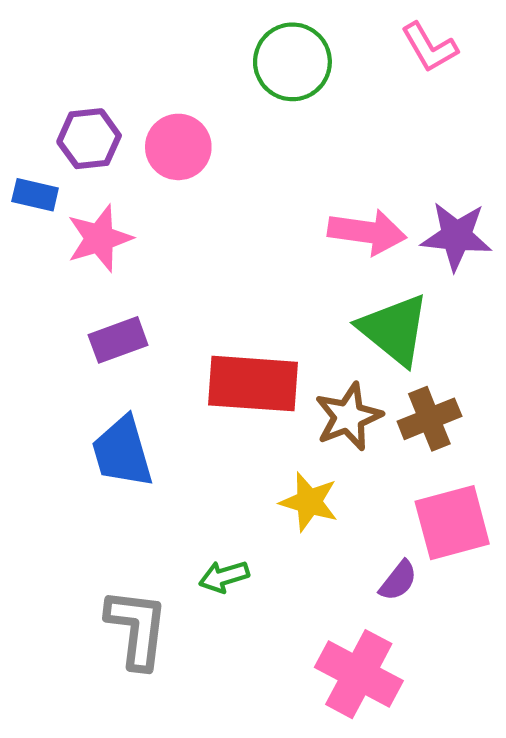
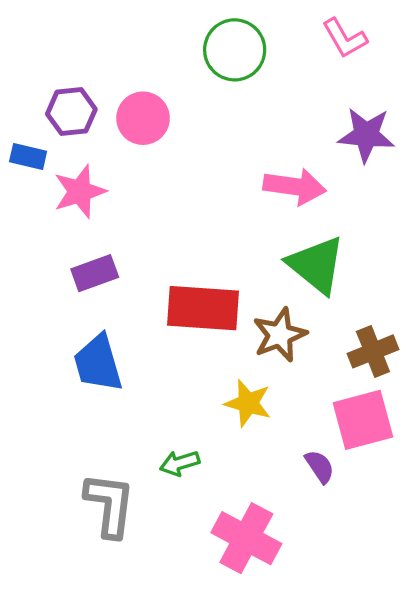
purple star: (456, 236) -> (366, 135), moved
brown cross: (429, 419) -> (373, 351), moved
purple semicircle: (398, 581) -> (320, 466), turned -72
pink cross: (359, 674) -> (246, 538), moved

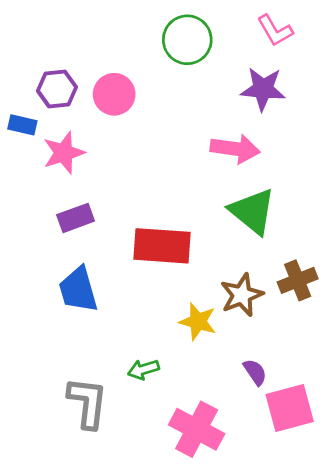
purple star: (366, 135) -> (263, 89), moved
brown star: (280, 335) -> (242, 295), moved
pink square: (363, 420) -> (290, 408), moved

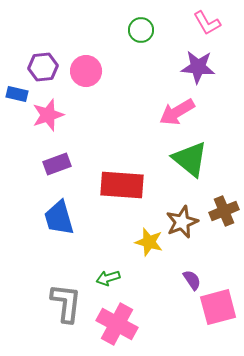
green circle: (187, 40) -> (141, 30), size x0.7
pink arrow: (235, 149) -> (177, 112), turned 141
pink cross: (197, 429) -> (117, 324), moved

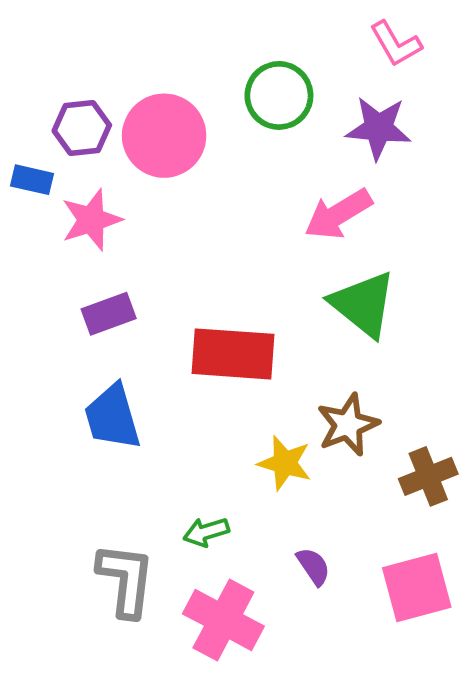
green circle: (141, 30) -> (279, 95), moved, size x1.4
pink circle: (86, 71) -> (164, 136), size x1.4
brown cross: (224, 211) -> (428, 476), moved
purple semicircle: (192, 280) -> (313, 566), moved

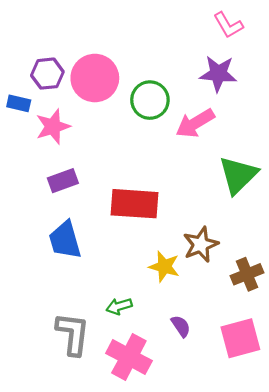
green circle: (279, 95) -> (150, 100), moved
green triangle: (363, 304) -> (238, 175), moved, turned 36

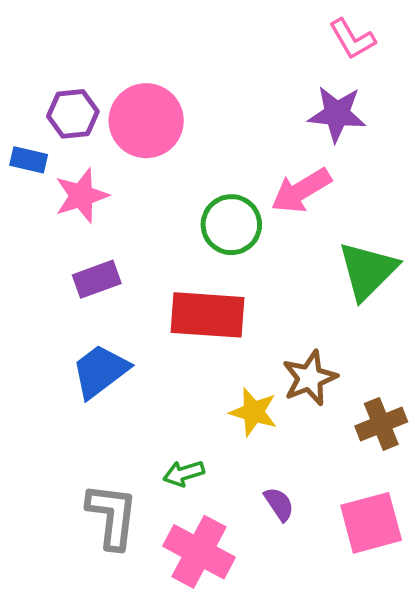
green circle: (150, 100) -> (231, 225), moved
blue trapezoid: (65, 240) -> (100, 371), turned 69

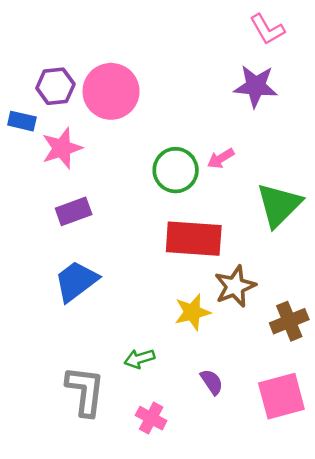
pink arrow: (301, 191) -> (221, 158), moved, size x0.6
red rectangle: (208, 315) -> (194, 239), moved
yellow star: (253, 412) -> (192, 312), turned -30
pink cross: (199, 552) -> (151, 418), size x0.6

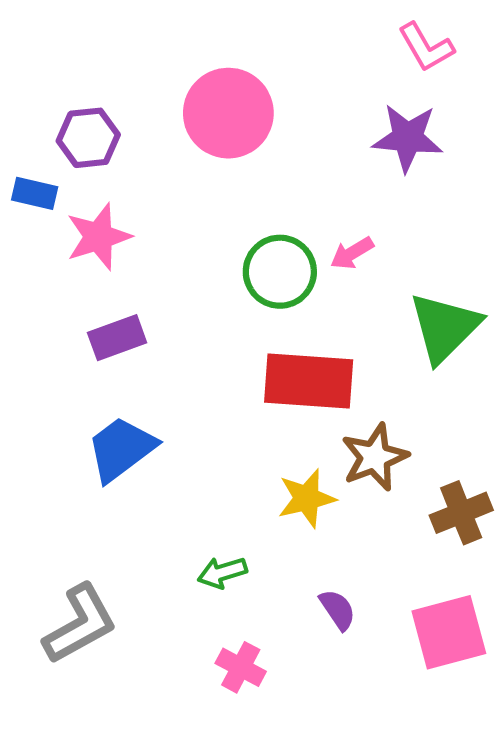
pink circle: (111, 91) -> (228, 113), moved
gray L-shape: (85, 391) -> (80, 624), moved, turned 54

